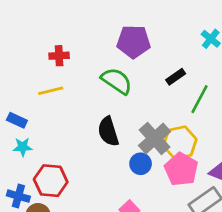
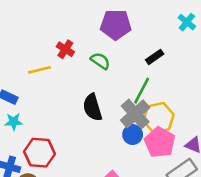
red cross: (59, 56) -> (65, 49), moved, turned 36
green semicircle: (117, 81) -> (100, 61), size x0.7
green line: (200, 99) -> (142, 91), moved
blue circle: (141, 164) -> (133, 135), moved

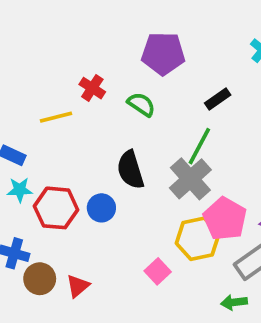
yellow hexagon: (158, 118) -> (198, 239), moved
blue circle: (133, 135) -> (101, 208), moved
red hexagon: (39, 153) -> (56, 208), moved

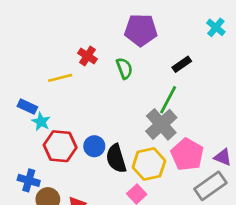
green semicircle: (141, 104) -> (124, 68), turned 35
black semicircle: (130, 170) -> (116, 159), moved
cyan star: (20, 190) -> (41, 122), moved, turned 30
yellow hexagon: (198, 239) -> (149, 164), moved

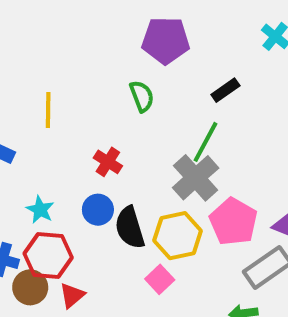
red cross: (87, 56) -> (108, 162), moved
yellow line: (60, 78) -> (48, 110), turned -75
cyan star: (41, 122) -> (40, 210), moved
red hexagon: (60, 146) -> (48, 255), moved

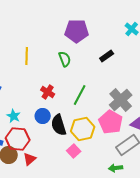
yellow line: (48, 110) -> (27, 56), moved
green line: (205, 142) -> (80, 95), moved
gray cross: (196, 178) -> (121, 100), moved

